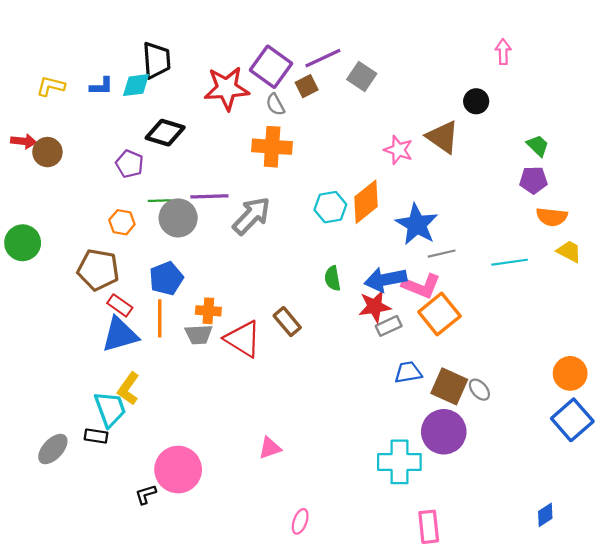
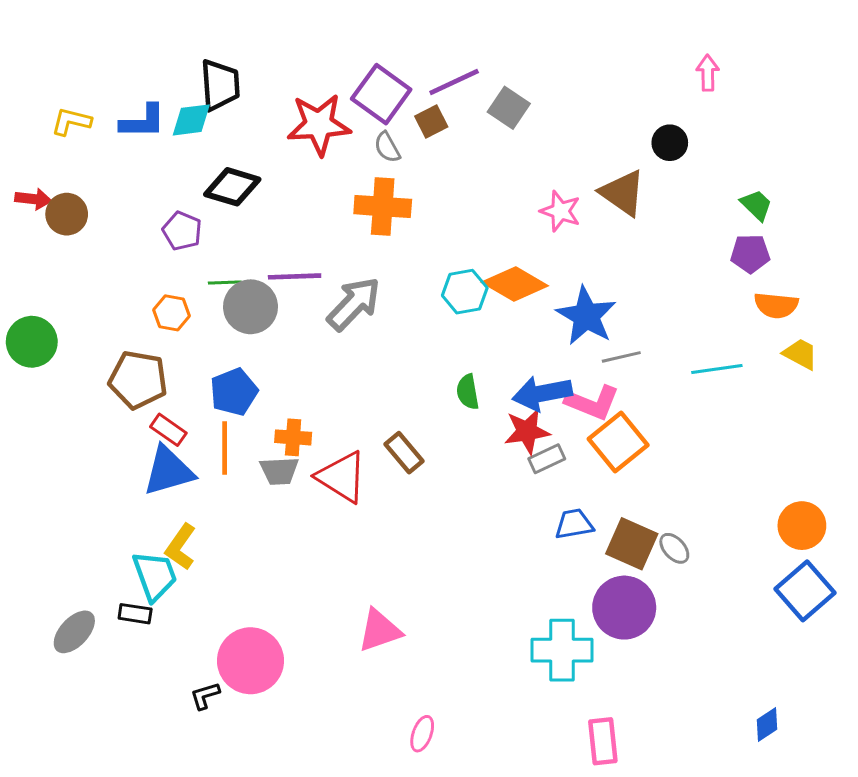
blue L-shape: (101, 86) -> (143, 121), size x1.4
orange diamond: (366, 202) -> (515, 284), turned 69
pink triangle: (270, 448) -> (380, 630), size x1.4

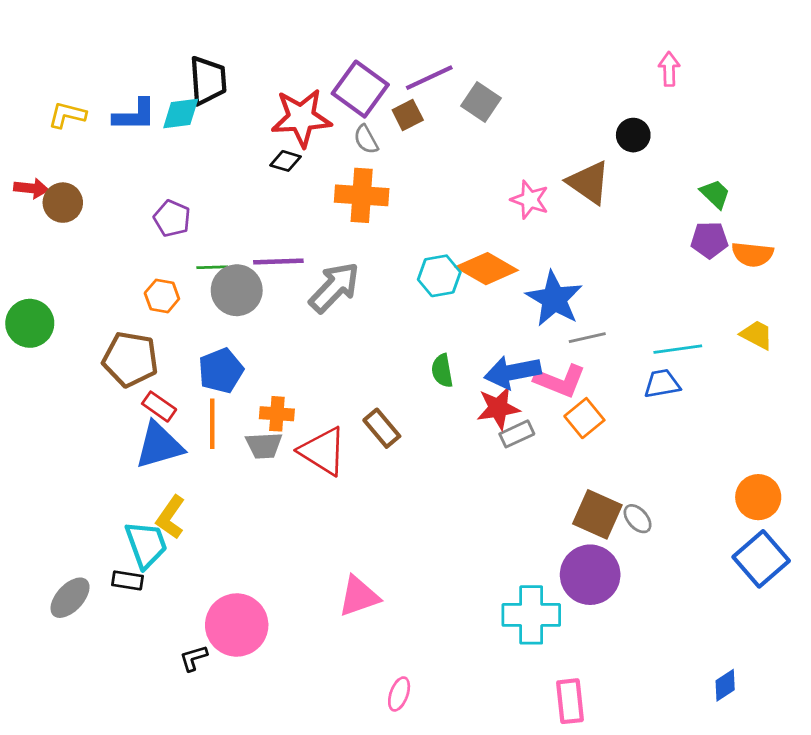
black diamond: (232, 187) -> (286, 161), moved, size x0.6
orange semicircle: (776, 305) -> (752, 254), moved
orange square: (618, 442) -> (584, 418), size x0.7
blue trapezoid: (574, 524) -> (662, 384), moved

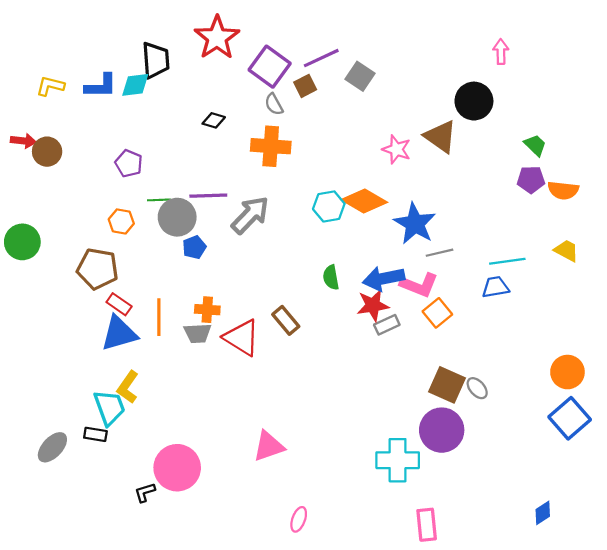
red star: (301, 118) -> (217, 38), moved, turned -30
black circle: (633, 135) -> (474, 101), size x1.5
blue pentagon: (221, 371) -> (194, 247), moved, size x0.7

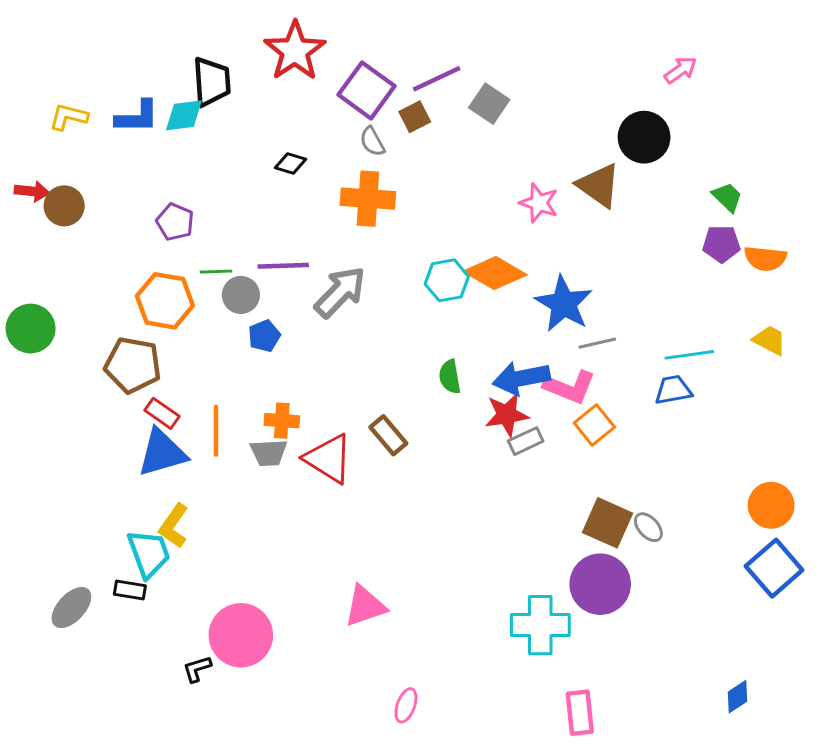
pink arrow: (501, 52) -> (681, 70), turned 55
gray circle: (177, 217) -> (241, 295), size x0.7
orange hexagon: (121, 221) -> (165, 301), size x1.6

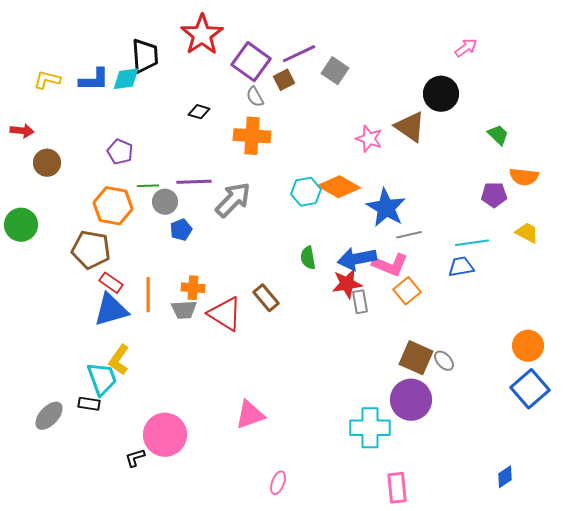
brown circle: (64, 206) -> (47, 163), moved
purple pentagon: (721, 244) -> (494, 195), moved
gray rectangle: (526, 441) -> (360, 302), turned -75

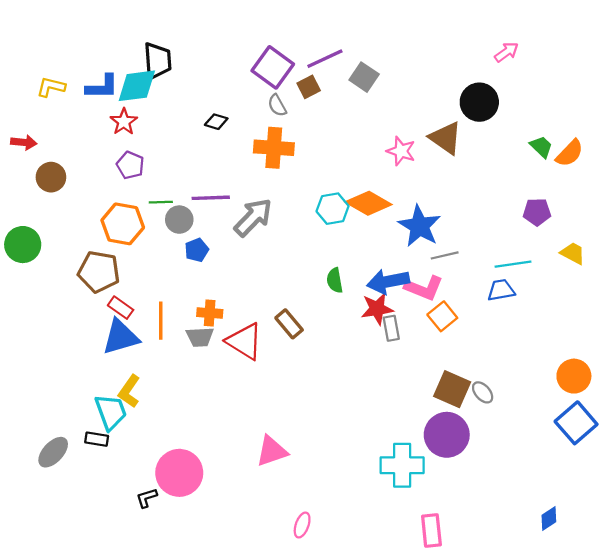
red star: (202, 35) -> (124, 122), moved, size x0.6
cyan diamond: (126, 79) -> (137, 86), size x1.4
orange semicircle: (524, 177) -> (570, 153), moved, turned -52

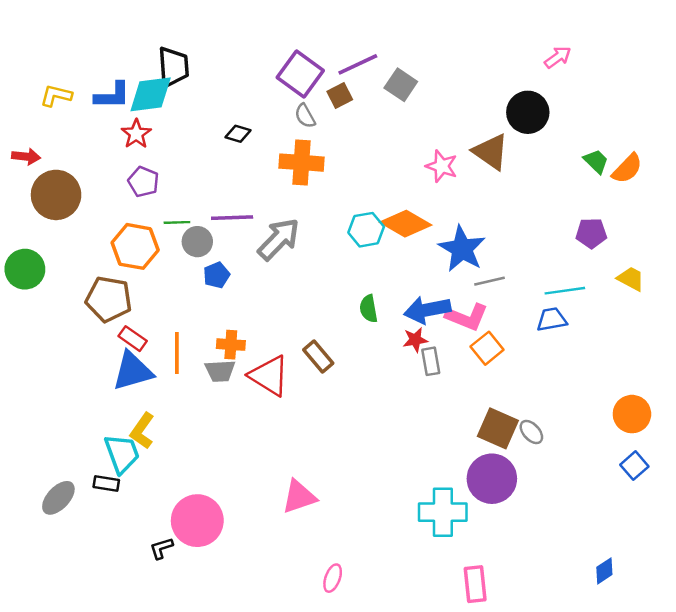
brown circle: (51, 177) -> (56, 195), size x1.5
red star: (377, 309) -> (415, 340), size x0.7
blue square: (576, 423) -> (634, 466), size x0.6

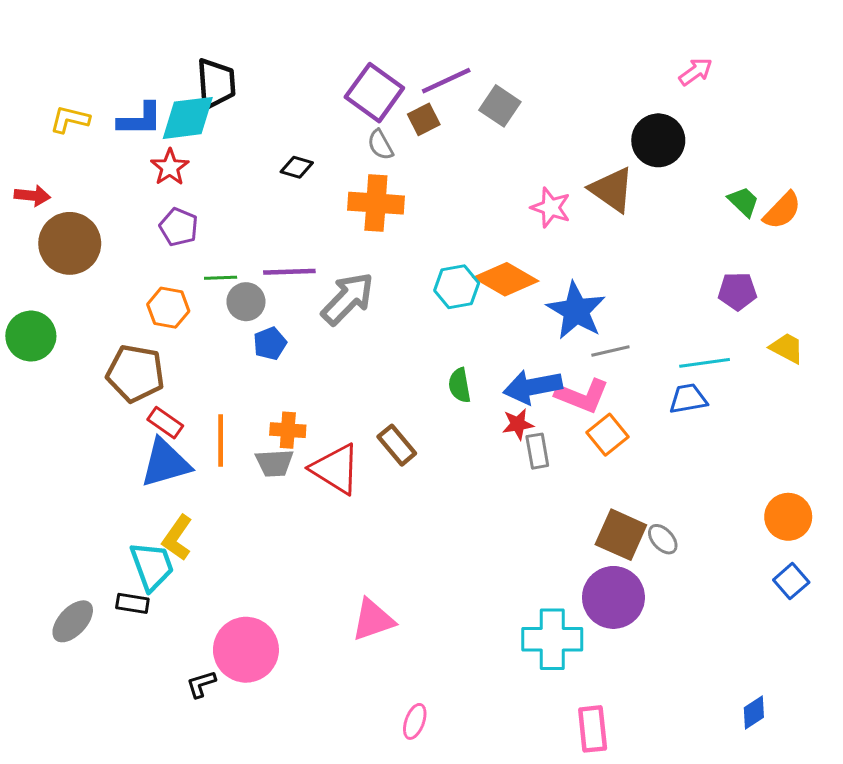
orange hexagon: (135, 246) -> (168, 308), size x0.7

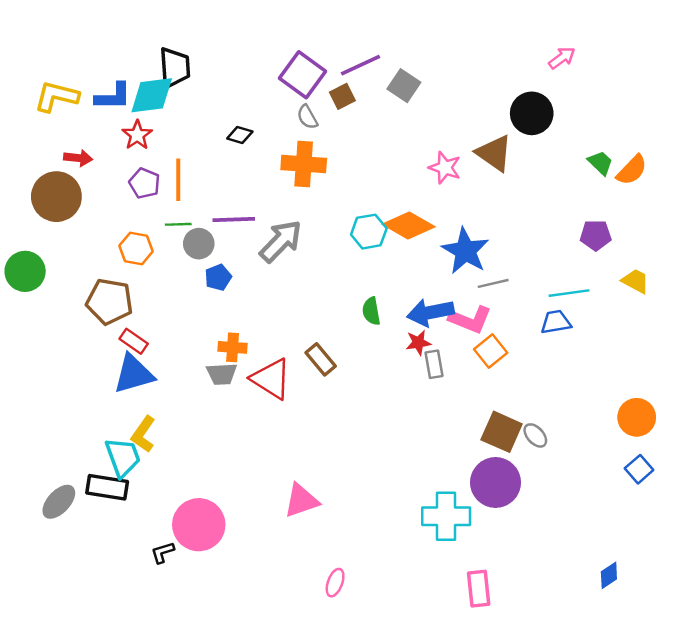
yellow L-shape: (70, 119) -> (56, 96), size x1.4
red arrow: (32, 196) -> (78, 158), moved
orange line: (221, 441) -> (178, 180), moved
black rectangle: (132, 603) -> (107, 487), size x1.6

